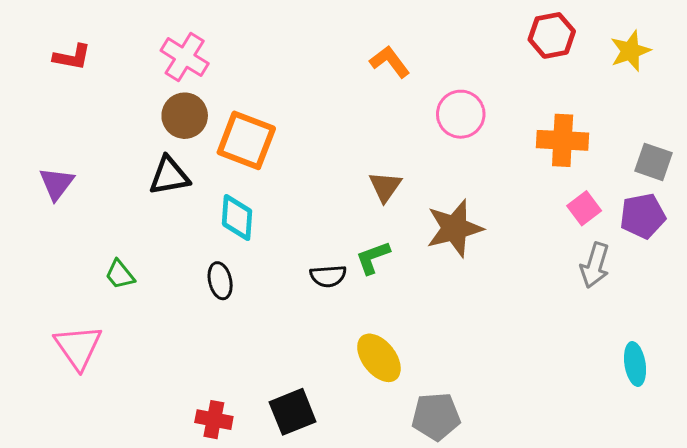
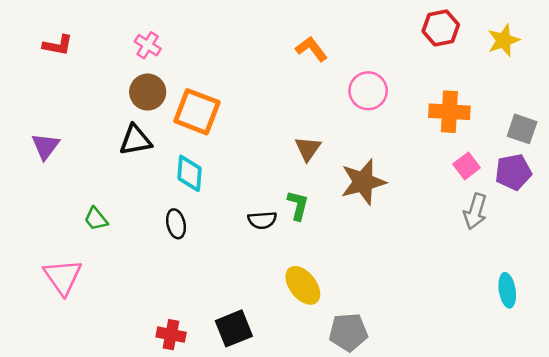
pink cross: (185, 57) -> (148, 45), size x0.7
green L-shape: (373, 258) -> (298, 205), turned 124

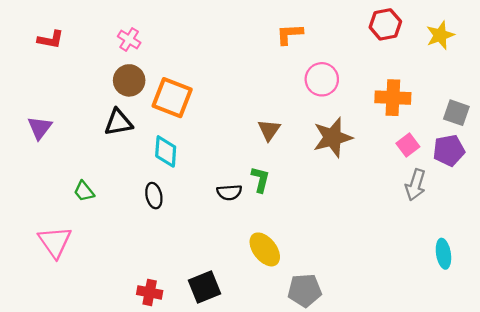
orange L-shape: (311, 49) -> (290, 34), moved, turned -56
brown star: (363, 182) -> (333, 137), moved

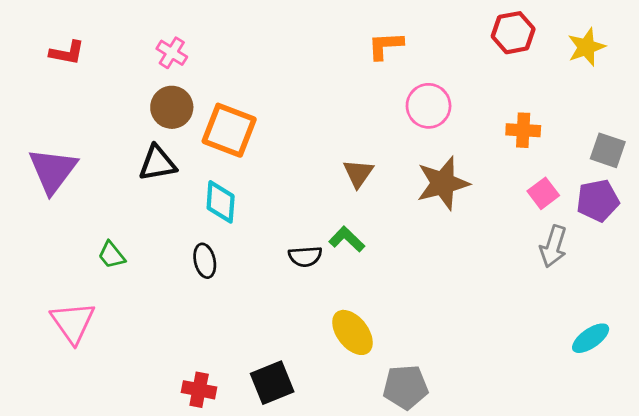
orange cross: (393, 98) -> (523, 130), size x0.7
purple triangle: (40, 128) -> (53, 170), size x1.5
green L-shape: (260, 179) -> (347, 239), turned -60
cyan ellipse: (443, 254) -> (591, 338), turned 64

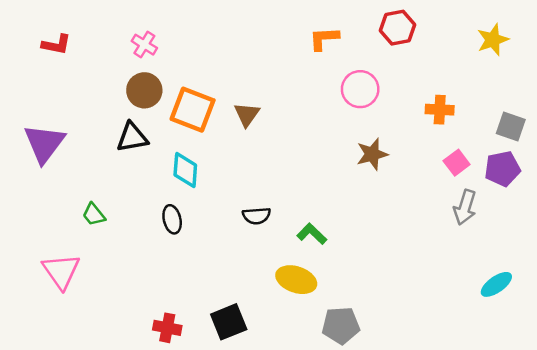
red hexagon: (513, 33) -> (397, 28), moved
brown triangle: (358, 173) -> (247, 114), moved
brown star: (443, 183) -> (372, 154), size x0.7
green L-shape: (347, 239) -> (312, 234), moved
yellow ellipse: (352, 332) -> (296, 280), turned -33

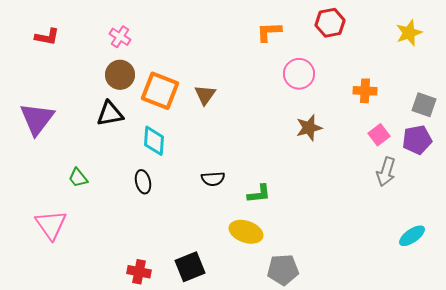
green L-shape: (312, 234) -> (259, 194), turned 130

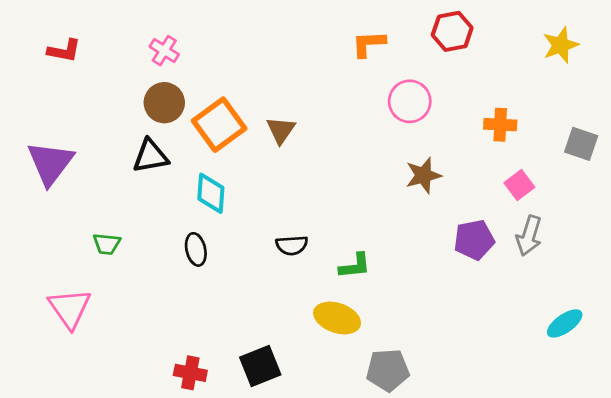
orange square: (160, 91) -> (219, 125), turned 33
purple pentagon: (417, 140) -> (474, 240), moved
green trapezoid: (78, 178) -> (107, 244), turned -45

